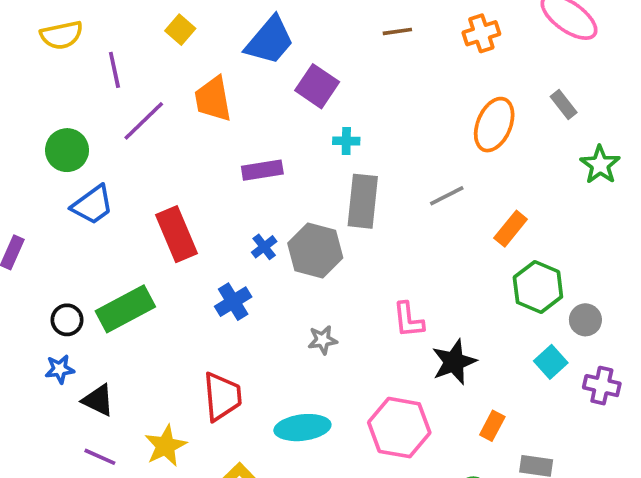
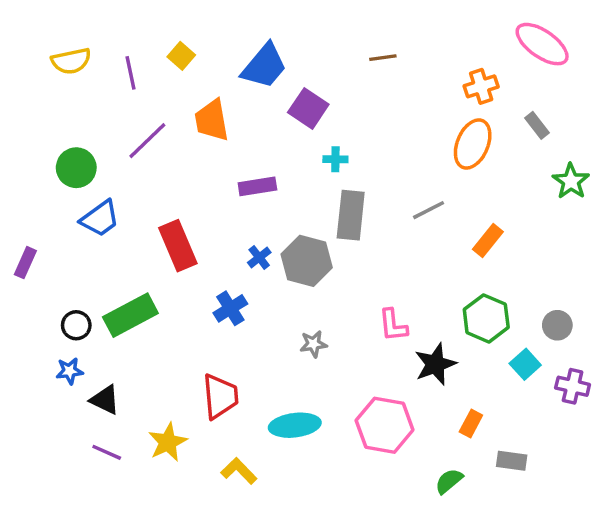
orange cross: (481, 33) -> (481, 86), moved
purple line: (114, 70) -> (130, 73), moved
green hexagon: (538, 287) -> (486, 318), moved

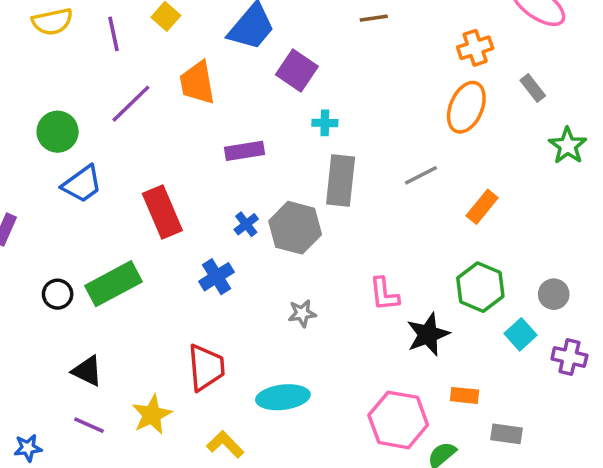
blue star: (69, 371) -> (28, 448), moved
orange rectangle: (471, 424) -> (465, 395), turned 68
pink hexagon: (385, 425) -> (398, 420), moved

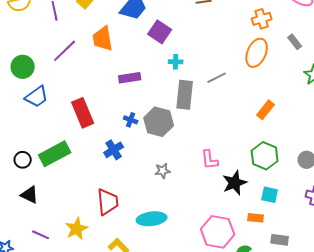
gray line: (421, 175) -> (217, 78), moved
blue cross: (246, 224) -> (131, 120), turned -32
cyan square: (521, 334) -> (270, 195), moved, turned -36
black triangle: (87, 371) -> (30, 195), moved

